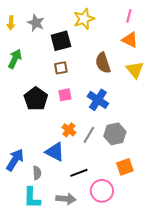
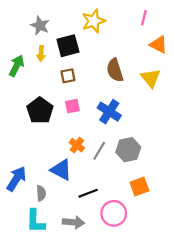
yellow arrow: (11, 23) -> (41, 53), moved
orange triangle: (130, 40) -> (158, 45), moved

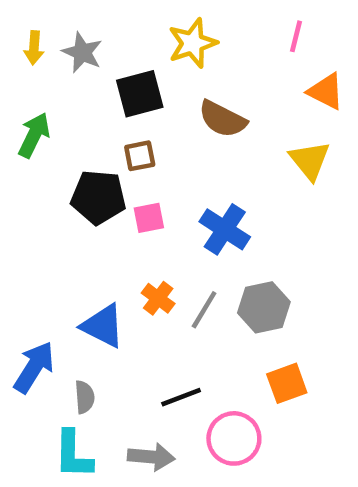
yellow arrow: (41, 53) -> (34, 48), moved
brown semicircle: (115, 70) -> (222, 119), moved, turned -45
black pentagon: (40, 110) -> (98, 197), moved, turned -30
blue triangle: (61, 170) -> (103, 326), moved

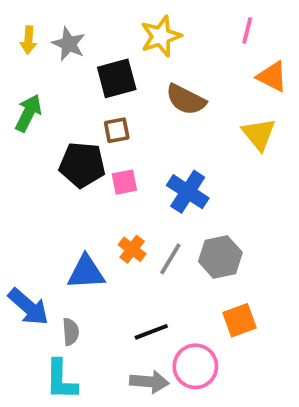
blue triangle: (103, 326) -> (86, 272), turned -30
blue arrow: (34, 367) -> (28, 307), turned 99
gray arrow: (151, 457) -> (149, 382), moved

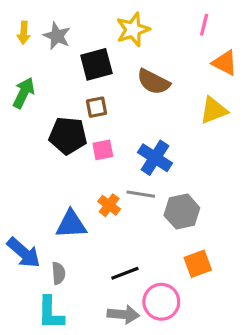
yellow triangle: (259, 134) -> (214, 110), turned 48
gray line: (170, 259) -> (141, 194), moved, turned 68

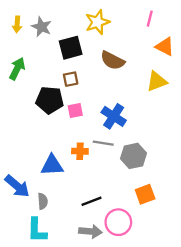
orange cross: (109, 205) -> (80, 151), turned -35

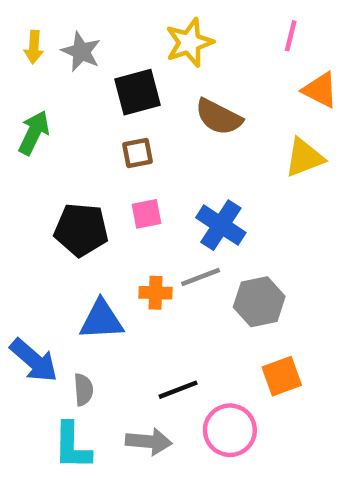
black pentagon: (50, 100) -> (81, 230), moved
gray line: (103, 143) -> (201, 277), turned -30
gray arrow: (90, 232) -> (149, 441), moved

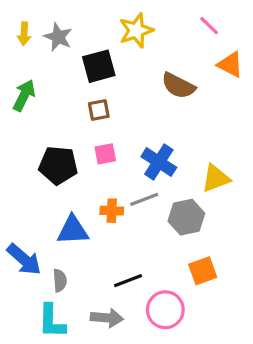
pink line: (291, 36) -> (209, 26), turned -60
brown semicircle: (219, 117) -> (178, 86), moved
yellow triangle: (304, 157) -> (216, 178), moved

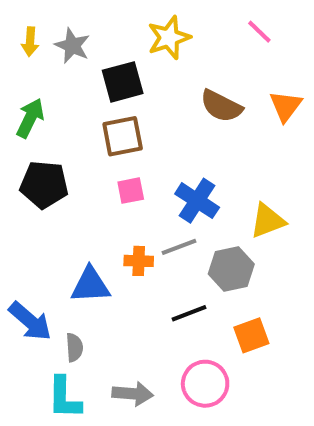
orange triangle: (230, 65) -> (286, 106), moved, turned 40
brown square: (99, 110) -> (123, 136), size x1.5
black pentagon: (58, 165) -> (44, 185), moved
black line: (128, 281) -> (189, 313), moved

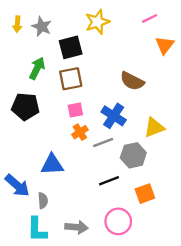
pink line: (259, 32) -> (150, 18), turned -70
brown semicircle: (221, 106) -> (132, 81), moved
orange triangle: (286, 106) -> (165, 45), moved
green arrow: (30, 118) -> (37, 68), moved
orange cross: (139, 261) -> (80, 132), moved, turned -35

